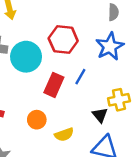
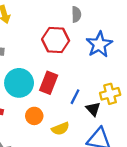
gray semicircle: (113, 12) -> (76, 14), moved
cyan circle: (26, 57) -> (19, 83), moved
blue line: (80, 77) -> (75, 97), moved

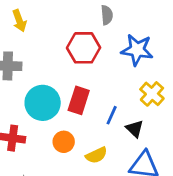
blue star: (99, 44) -> (137, 50), turned -30
yellow cross: (110, 94) -> (152, 94), moved, turned -30

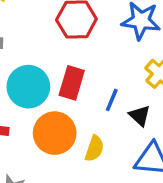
orange circle: (64, 142) -> (55, 133), size x1.6
yellow semicircle: (96, 155) -> (94, 148), turned -45

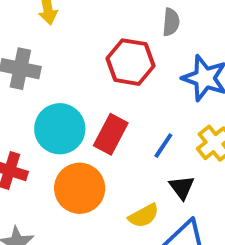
blue line: (112, 100) -> (163, 146), moved
yellow semicircle: (94, 148) -> (144, 216), moved, turned 32

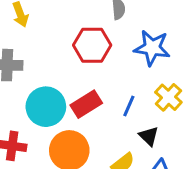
red rectangle: (111, 134) -> (86, 104), turned 40

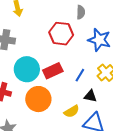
black triangle: (149, 136) -> (90, 96), turned -40

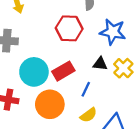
blue line: (80, 75) -> (86, 89), moved
black triangle: (90, 96) -> (100, 64), moved

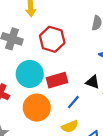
red hexagon: (69, 28) -> (52, 39), moved

